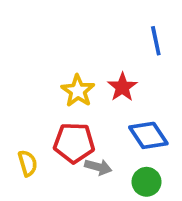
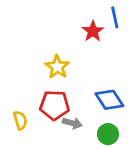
blue line: (156, 41) -> (115, 17), moved
red star: (122, 87) -> (93, 31), moved

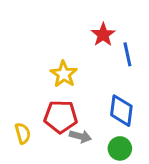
blue line: (115, 17) -> (127, 54), moved
blue diamond: (109, 100) -> (121, 111), turned 40

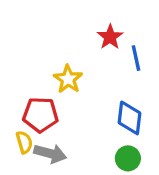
red pentagon: (61, 117) -> (40, 115), moved
gray arrow: (80, 136) -> (50, 154), moved, size x1.4

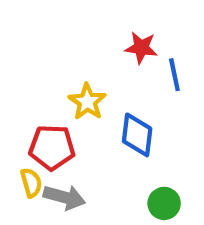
red star: (110, 37) -> (141, 48), turned -30
blue diamond: (130, 118) -> (137, 135), moved

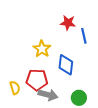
red pentagon: (52, 147) -> (37, 80), moved
gray arrow: (64, 197) -> (48, 95), moved

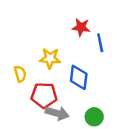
yellow star: (42, 49) -> (50, 58), turned -30
yellow semicircle: (15, 88) -> (20, 74), moved

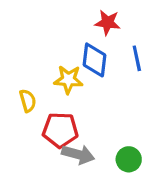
red star: (81, 27) -> (108, 23), moved
blue diamond: (79, 77) -> (94, 60), moved

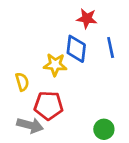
gray arrow: (78, 154) -> (30, 125), moved

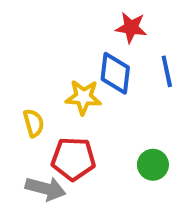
green circle: (104, 129) -> (153, 165), moved

